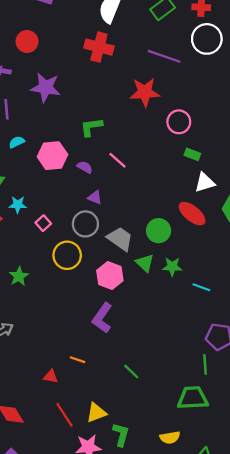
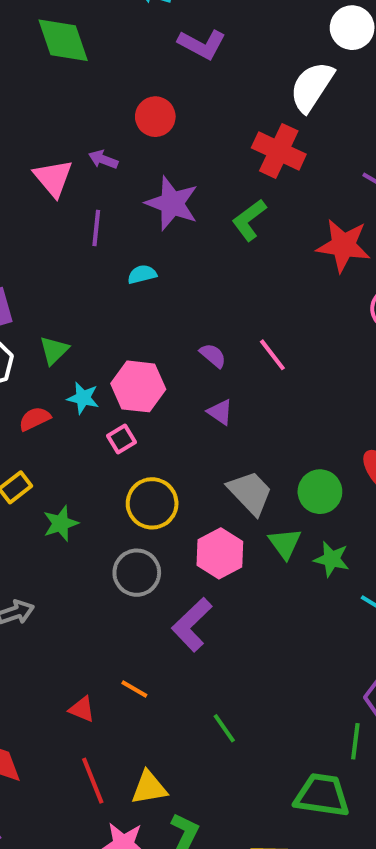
green L-shape: (91, 127) -> (249, 220), moved, turned -40
cyan semicircle: (17, 142) -> (142, 274), moved
pink hexagon: (52, 156) -> (138, 386), moved
gray circle: (85, 224) -> (137, 573), moved

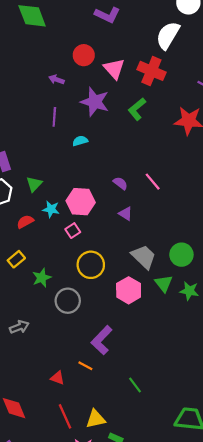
pink triangle: (53, 178) -> (114, 69), moved
gray circle: (137, 573) -> (68, 301), moved
purple L-shape: (192, 625) -> (102, 340), moved

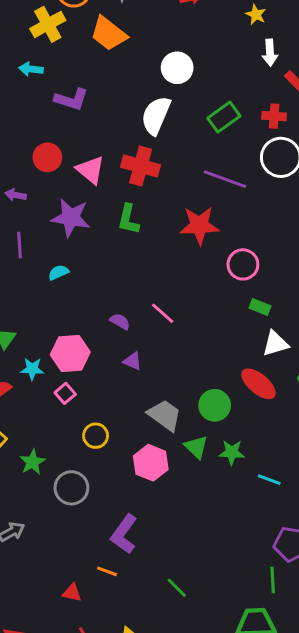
green L-shape: (137, 109) -> (128, 219), turned -30
yellow circle: (91, 265) -> (96, 436), size x0.7

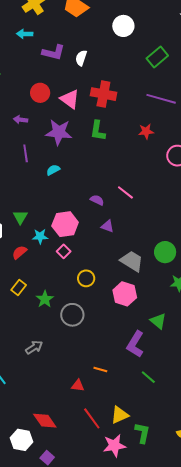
white semicircle: (156, 115) -> (81, 58), moved, size x0.6
red star: (199, 225) -> (146, 131), size x0.6
green triangle: (196, 447) -> (158, 321), moved
purple L-shape: (124, 534) -> (135, 344), moved

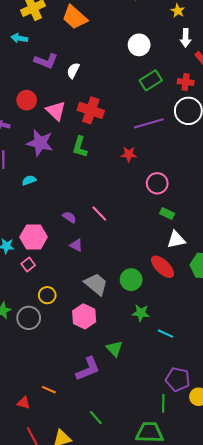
white circle: (123, 26) -> (139, 45), moved
purple line: (161, 99) -> (149, 123), turned -40
gray circle: (72, 315) -> (29, 318), moved
purple L-shape: (135, 344) -> (88, 369), turned -152
green line: (148, 377) -> (96, 418), moved

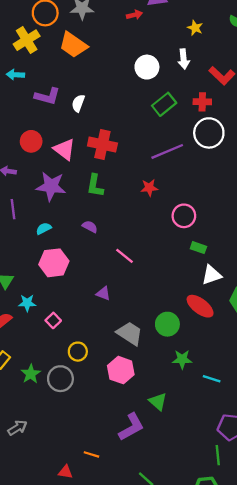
yellow star: (178, 11) -> (195, 28), moved
white arrow: (186, 38) -> (184, 59), moved
purple semicircle: (69, 217) -> (90, 227), moved
pink hexagon: (34, 237) -> (54, 263), moved

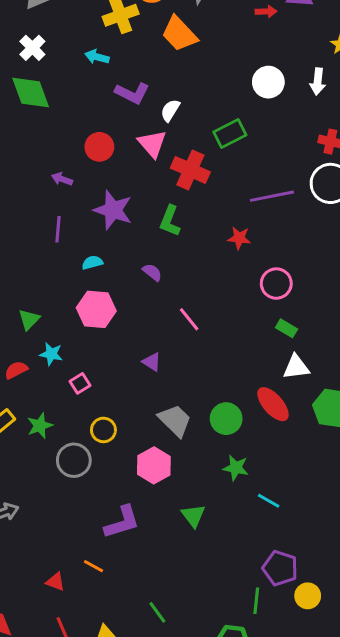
green rectangle: (164, 104) -> (230, 134), moved
pink triangle: (64, 149) -> (152, 144), moved
green star: (31, 374) -> (40, 426), moved
purple L-shape: (131, 427) -> (122, 522), moved

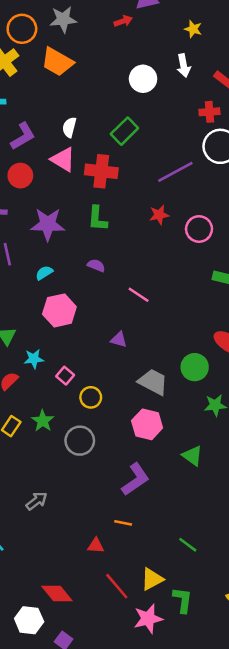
purple L-shape: (132, 93) -> (23, 136), moved, turned -40
pink circle: (276, 284) -> (199, 229), moved
yellow circle: (103, 430) -> (91, 397), moved

